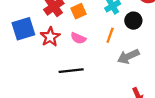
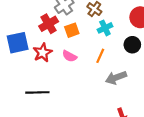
black circle: (133, 21) -> (132, 45), moved
black line: (71, 71) -> (37, 92), moved

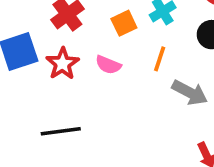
orange square: (72, 30) -> (124, 23), moved
gray arrow: (116, 78) -> (190, 93), turned -126

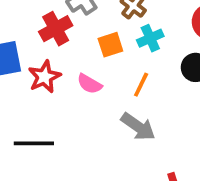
gray arrow: (190, 93) -> (138, 127), moved

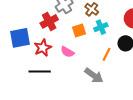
orange line: (141, 85) -> (106, 54), moved
black line: (34, 143) -> (40, 72), moved

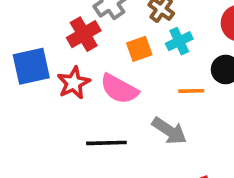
pink semicircle: (67, 52) -> (119, 89), size x1.5
orange line: (106, 54) -> (191, 91), turned 64
black line: (40, 72) -> (106, 143), moved

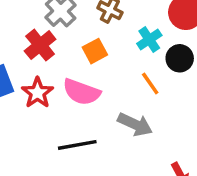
cyan cross: (179, 41) -> (149, 39), moved
orange line: (191, 91) -> (150, 84), turned 65

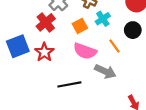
cyan cross: (149, 39) -> (103, 19), moved
pink semicircle: (82, 92) -> (85, 51), moved

